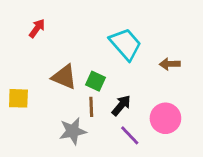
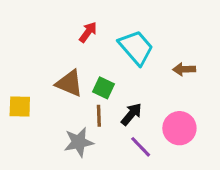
red arrow: (37, 28) -> (88, 32), moved

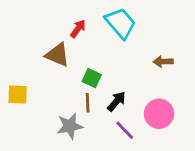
cyan trapezoid: (136, 48) -> (121, 23), moved
brown triangle: (69, 83) -> (57, 55), moved

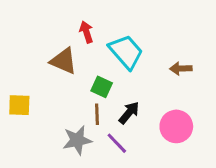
cyan trapezoid: (121, 23) -> (126, 52), moved
red arrow: (78, 29) -> (86, 32), turned -54
purple line: (125, 130) -> (117, 143), moved

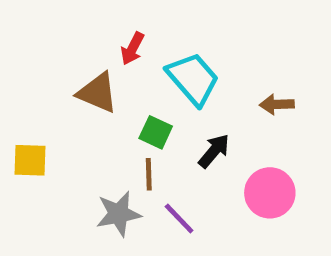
red arrow: (86, 32) -> (132, 49), turned -135
black arrow: (129, 113) -> (214, 151), moved

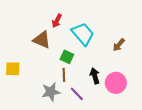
brown arrow: (277, 104) -> (119, 45), turned -48
black arrow: (214, 151) -> (95, 76), moved, turned -56

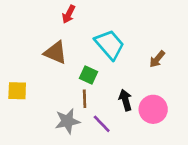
red arrow: (57, 21) -> (69, 14), moved

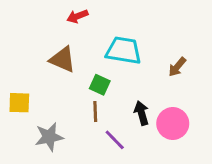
red arrow: (69, 14) -> (77, 16), turned 42
cyan trapezoid: (110, 45) -> (124, 51), turned -40
gray star: (67, 121) -> (49, 137), moved

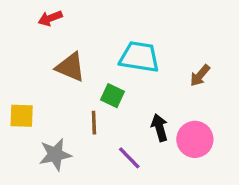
red arrow: (77, 16) -> (50, 18), moved
brown line: (95, 112) -> (94, 123), moved

